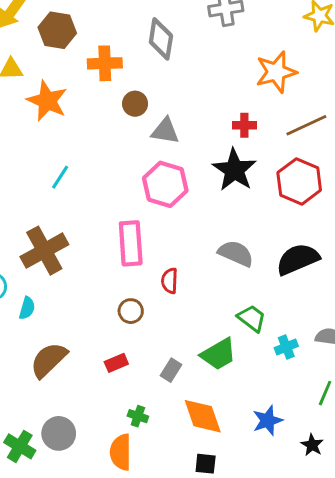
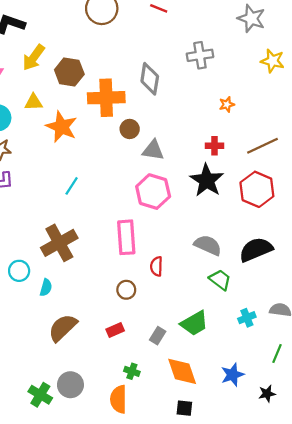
orange cross: (105, 63) -> (106, 98), size x1.4
orange star: (276, 72) -> (227, 104), moved, size x0.5
green trapezoid: (252, 318) -> (220, 280), moved
black star: (312, 445) -> (267, 394), turned 30

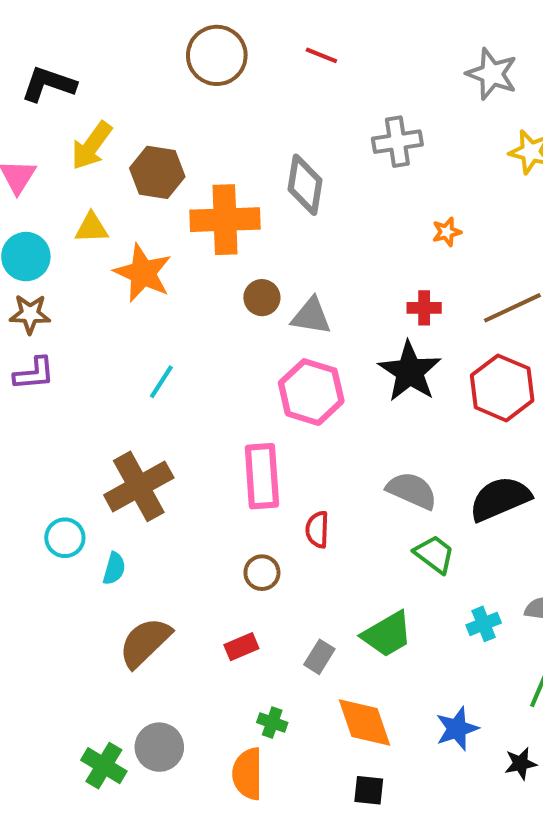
brown circle: (130, 129) -> (262, 298), moved

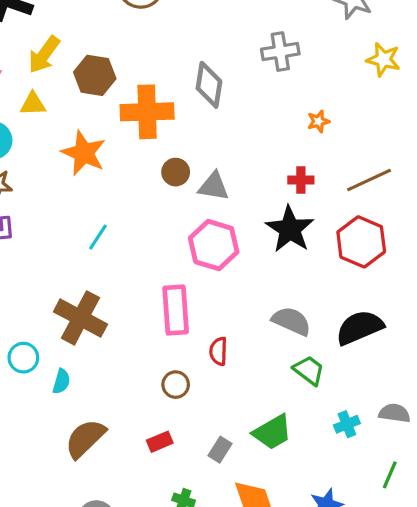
yellow triangle: (92, 228) -> (33, 104), moved
brown cross: (139, 486) -> (80, 318), turned -33

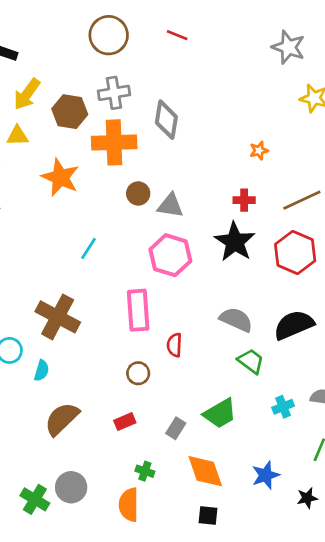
gray cross: (280, 52) -> (114, 93), moved
cyan line: (98, 237) -> (89, 248), moved

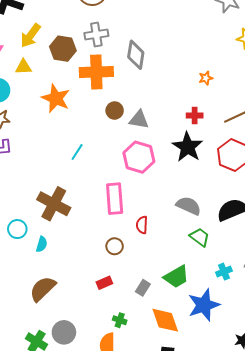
brown semicircle: (62, 419) -> (43, 289), moved
blue star: (266, 475) -> (204, 305), moved, size x1.5

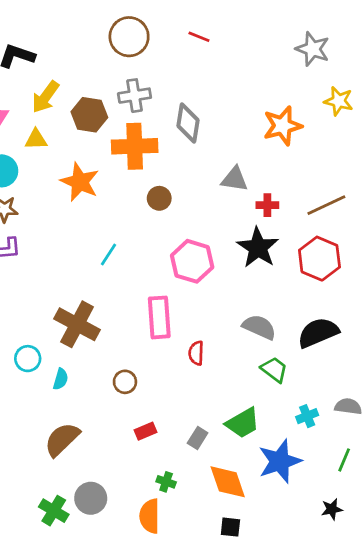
orange star: (206, 78) -> (282, 126), moved, size x2.0
gray triangle: (139, 120) -> (235, 179), moved
brown circle: (115, 246) -> (125, 382), moved

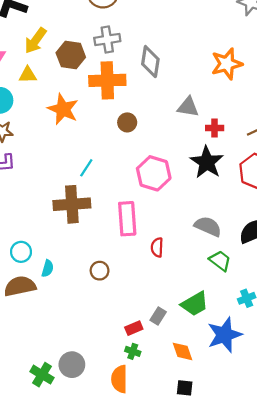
brown cross: (77, 324) -> (72, 204), moved, turned -32
red rectangle: (146, 431) -> (134, 328), moved
brown semicircle: (62, 439) -> (20, 286), moved, turned 32
orange diamond: (228, 482) -> (182, 351), size x0.7

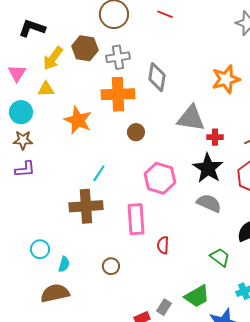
brown hexagon: (71, 55) -> (85, 48), moved
gray triangle: (188, 107) -> (191, 118), size x1.4
gray semicircle: (208, 226) -> (209, 203), moved
brown semicircle: (20, 286) -> (55, 293), moved

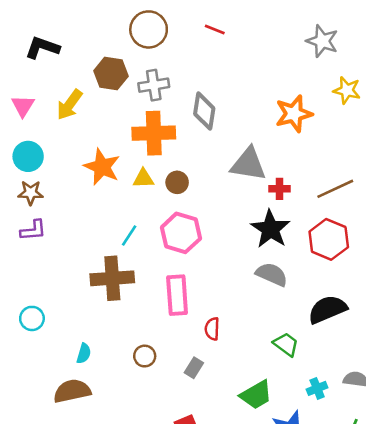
yellow arrow: (53, 58) -> (70, 105), moved
yellow triangle: (46, 89) -> (143, 178), moved
pink hexagon: (160, 178) -> (181, 233), moved
cyan circle: (40, 249) -> (32, 318), moved
gray rectangle: (164, 307) -> (194, 368), moved

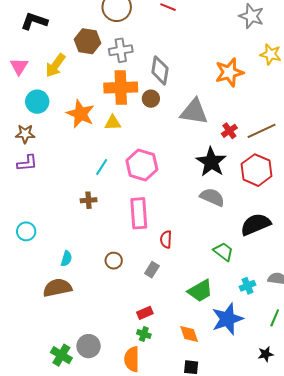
cyan circle: (28, 156) -> (37, 102), moved
brown circle: (177, 182) -> (151, 99), moved
red cross: (279, 189) -> (229, 131), moved, turned -35
brown cross: (112, 278) -> (89, 200), size x0.5

